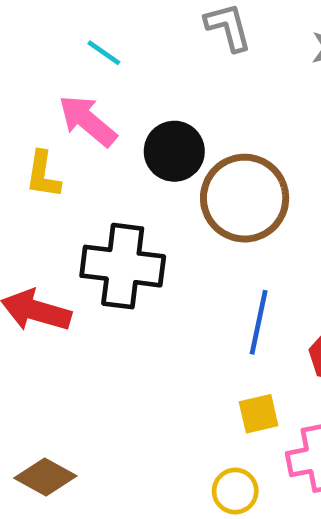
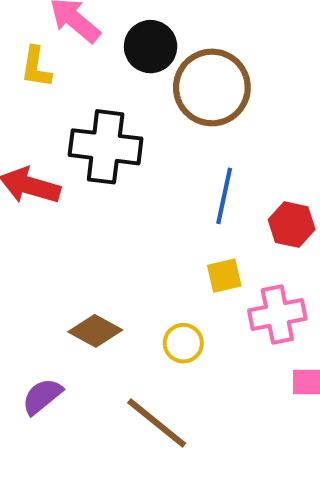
brown diamond: (45, 477) -> (95, 331), moved
yellow circle: (235, 491) -> (183, 343), moved

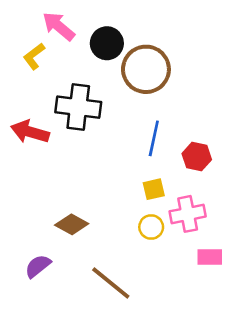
yellow L-shape: (36, 67) -> (34, 56), turned 44
yellow circle: (183, 343) -> (151, 227), moved

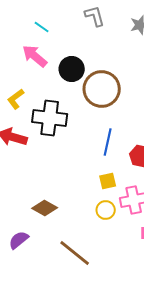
yellow L-shape: (34, 56) -> (16, 99), moved

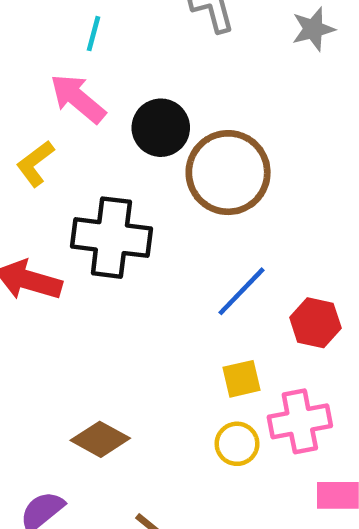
cyan line: (42, 27) -> (94, 34), turned 70
yellow L-shape: (16, 99) -> (35, 164), moved
blue line: (108, 142) -> (241, 291), turned 32

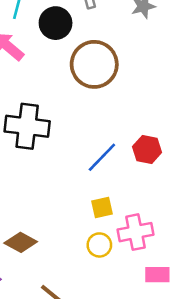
black circle: (161, 128) -> (56, 23), moved
brown circle: (228, 173) -> (94, 64), moved
red hexagon: (315, 323) -> (147, 150), moved

